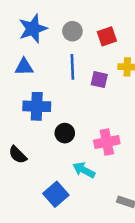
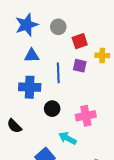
red square: (107, 36) -> (80, 41), moved
blue triangle: (24, 67) -> (32, 55), moved
blue line: (72, 67) -> (58, 73), moved

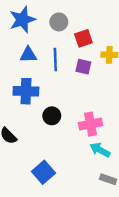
blue line: (58, 73) -> (55, 59), moved
cyan arrow: (67, 138) -> (100, 150), moved

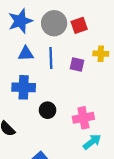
gray circle: (59, 22) -> (54, 23), size x1.5
red square: (83, 38) -> (79, 25), moved
cyan arrow: (100, 150) -> (92, 142), turned 114

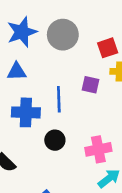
red square: (79, 25) -> (108, 48), moved
blue triangle: (26, 54) -> (17, 72), moved
blue line: (51, 58) -> (59, 99), moved

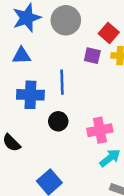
red square: (108, 48) -> (109, 33), turned -30
purple square: (91, 85) -> (92, 56), moved

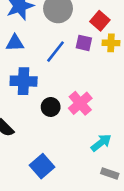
blue line: (62, 82) -> (56, 52), moved, turned 40
pink cross: (100, 130) -> (80, 103), moved, turned -30

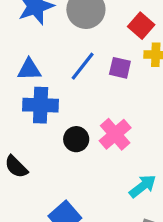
blue triangle: (15, 43) -> (29, 69), moved
purple square: (84, 43) -> (120, 68), moved

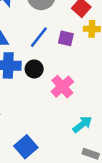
black circle: (76, 139) -> (34, 69), moved

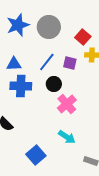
black circle: (34, 69) -> (54, 84), moved
cyan arrow: (82, 124) -> (67, 137), moved, turned 72

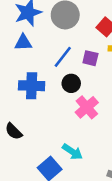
blue triangle: (14, 64) -> (23, 43), moved
cyan arrow: (67, 137) -> (72, 152), moved

